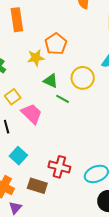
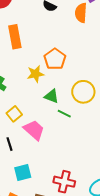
cyan square: (18, 156) -> (23, 173), turned 36

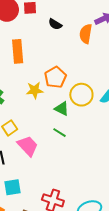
yellow circle: (83, 92) -> (81, 95), moved
green triangle: (52, 96) -> (62, 109), moved

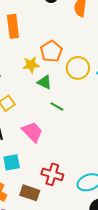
green triangle: (62, 109) -> (45, 82), moved
pink trapezoid: (28, 146) -> (32, 132), moved

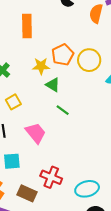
yellow circle: (78, 68) -> (89, 60), moved

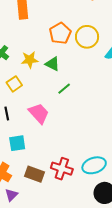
yellow star: (41, 66) -> (30, 60), moved
green line: (63, 110) -> (64, 89), turned -72
red cross: (51, 177) -> (62, 169), moved

